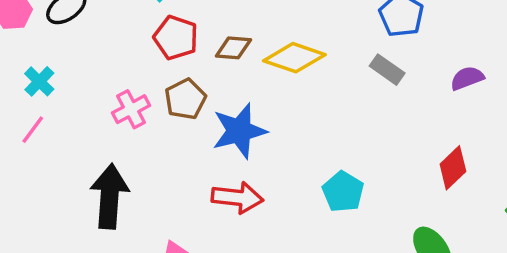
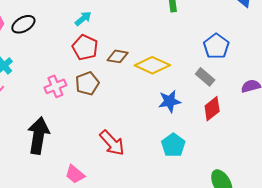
blue star: (239, 131) -> (170, 101), moved, size x0.7
red diamond: (453, 168) -> (212, 109), moved
red arrow: (237, 198) -> (112, 143), turned 36

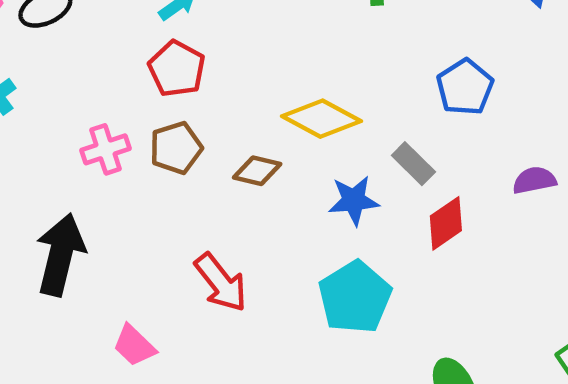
brown diamond: (118, 56) -> (257, 171), moved
gray rectangle: (205, 77) -> (413, 164), moved
cyan pentagon: (173, 145) -> (355, 297), size x1.4

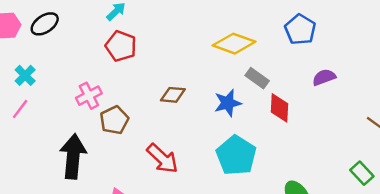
blue pentagon: (465, 87) -> (300, 29), moved
yellow diamond: (322, 119) -> (234, 44), moved
brown pentagon: (176, 148) -> (114, 120), moved
red diamond: (446, 223) -> (280, 108), turned -44

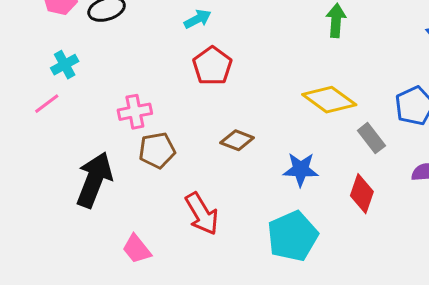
red pentagon: (121, 46) -> (212, 66), moved
gray rectangle: (257, 78) -> (371, 138), moved

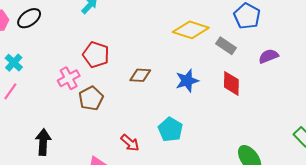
red pentagon: (212, 66) -> (96, 55), moved
black arrow: (94, 180) -> (43, 142), moved, size x0.7
red arrow: (202, 214) -> (130, 143), moved, size x0.7
cyan pentagon: (293, 236) -> (170, 129), moved, size x0.7

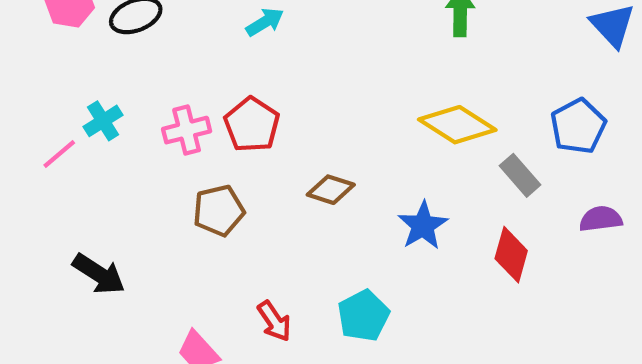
cyan cross: (14, 63) -> (103, 121), moved
pink cross: (69, 78) -> (187, 130), moved
blue star: (187, 81) -> (423, 226), turned -30
black arrow: (43, 142) -> (99, 274), turned 105

